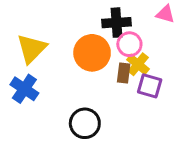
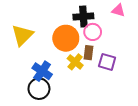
yellow cross: (138, 64) -> (75, 62), moved
blue cross: (24, 89) -> (42, 71), moved
black circle: (85, 123) -> (39, 89), moved

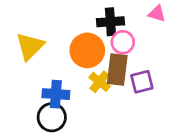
brown rectangle: (88, 53) -> (117, 69), size x1.6
purple square: (107, 62) -> (142, 82), turned -30
blue cross: (42, 71) -> (56, 94), turned -30

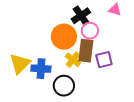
black cross: (110, 22) -> (81, 16), turned -30
yellow triangle: (30, 46) -> (20, 64), moved
black circle: (52, 117) -> (64, 86), moved

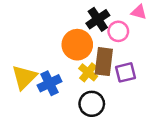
pink circle: (90, 31) -> (118, 31), moved
blue cross: (41, 69) -> (49, 83), turned -30
black circle: (64, 86) -> (92, 104), moved

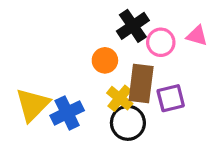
pink triangle: (139, 12) -> (197, 36), moved
orange circle: (77, 45) -> (105, 60), size x0.6
black circle: (92, 104) -> (128, 123), moved

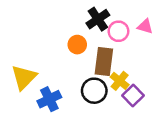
yellow cross: (120, 98) -> (120, 81), moved
purple square: (171, 98) -> (133, 96), moved, turned -30
blue cross: (67, 113) -> (49, 99), moved

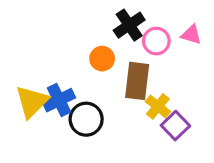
black circle: (94, 91) -> (86, 119), moved
blue cross: (49, 99) -> (59, 100), moved

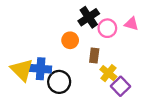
brown rectangle: (137, 81) -> (94, 56), size x0.6
blue cross: (59, 100) -> (41, 69), turned 30
yellow triangle: (32, 102) -> (22, 70), turned -30

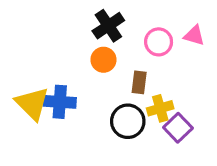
black cross: (89, 17) -> (108, 26), moved
yellow cross: (108, 73) -> (160, 108), turned 35
black circle: (59, 82) -> (128, 121), moved

